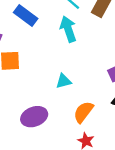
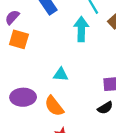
orange semicircle: (83, 112) -> (54, 106), moved, turned -95

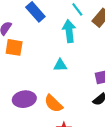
cyan triangle: (61, 74) -> (60, 65), moved

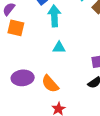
cyan arrow: (69, 31) -> (54, 16), moved

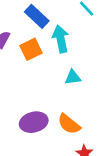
orange square: (16, 28) -> (31, 49), moved, turned -30

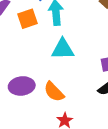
cyan triangle: (73, 77) -> (63, 49), size x1.5

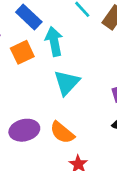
cyan triangle: (63, 49) -> (67, 83), turned -40

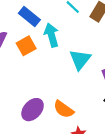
cyan triangle: (67, 83) -> (80, 60), moved
purple ellipse: (24, 130) -> (33, 110), turned -30

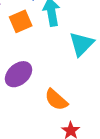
purple ellipse: (33, 110) -> (19, 74), moved

